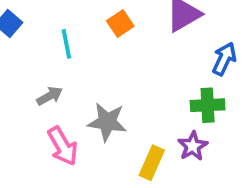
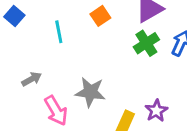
gray arrow: (50, 96) -> (32, 79), moved
green cross: (208, 105) -> (146, 43), moved, turned -30

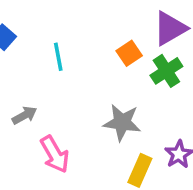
orange square: (100, 16) -> (129, 53), moved
gray star: (90, 92) -> (122, 122), moved

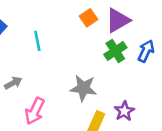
orange square: (129, 53) -> (89, 18), moved
pink arrow: (55, 154) -> (35, 111), turned 56

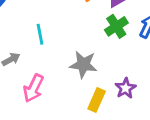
cyan line: (37, 41) -> (40, 34), moved

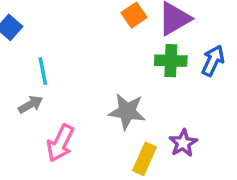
green cross: (116, 26) -> (171, 61), turned 35
cyan line: (40, 34) -> (43, 71), moved

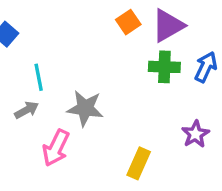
gray star: (127, 111) -> (85, 108), moved
purple star: (183, 143) -> (195, 134), moved

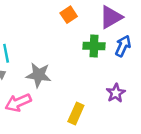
purple triangle: (168, 26) -> (111, 17), moved
pink arrow: (56, 148) -> (18, 103), turned 40

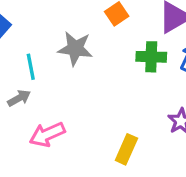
gray star: (39, 75) -> (75, 49), moved

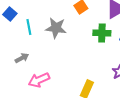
cyan line: (31, 67) -> (29, 27), moved

